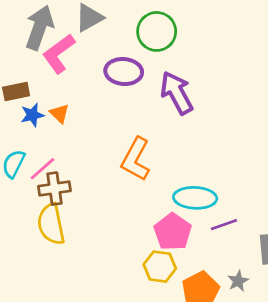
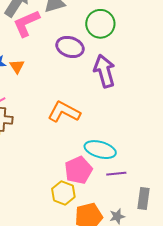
orange L-shape: (136, 159) -> (64, 112), turned 76

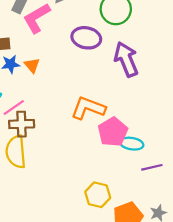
cyan ellipse: (100, 150) -> (132, 144), size x0.7
pink pentagon: (78, 170) -> (113, 132), moved

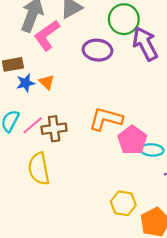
purple arrow: (126, 59) -> (145, 44), moved
brown cross: (22, 124) -> (54, 129), moved

